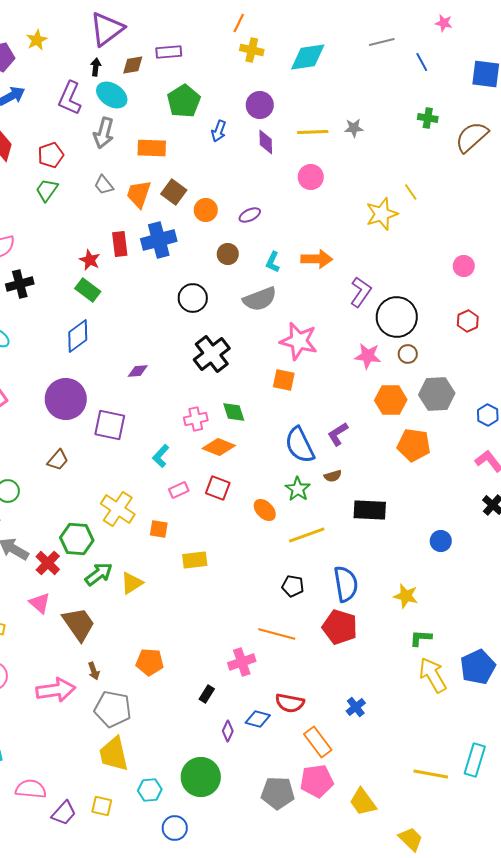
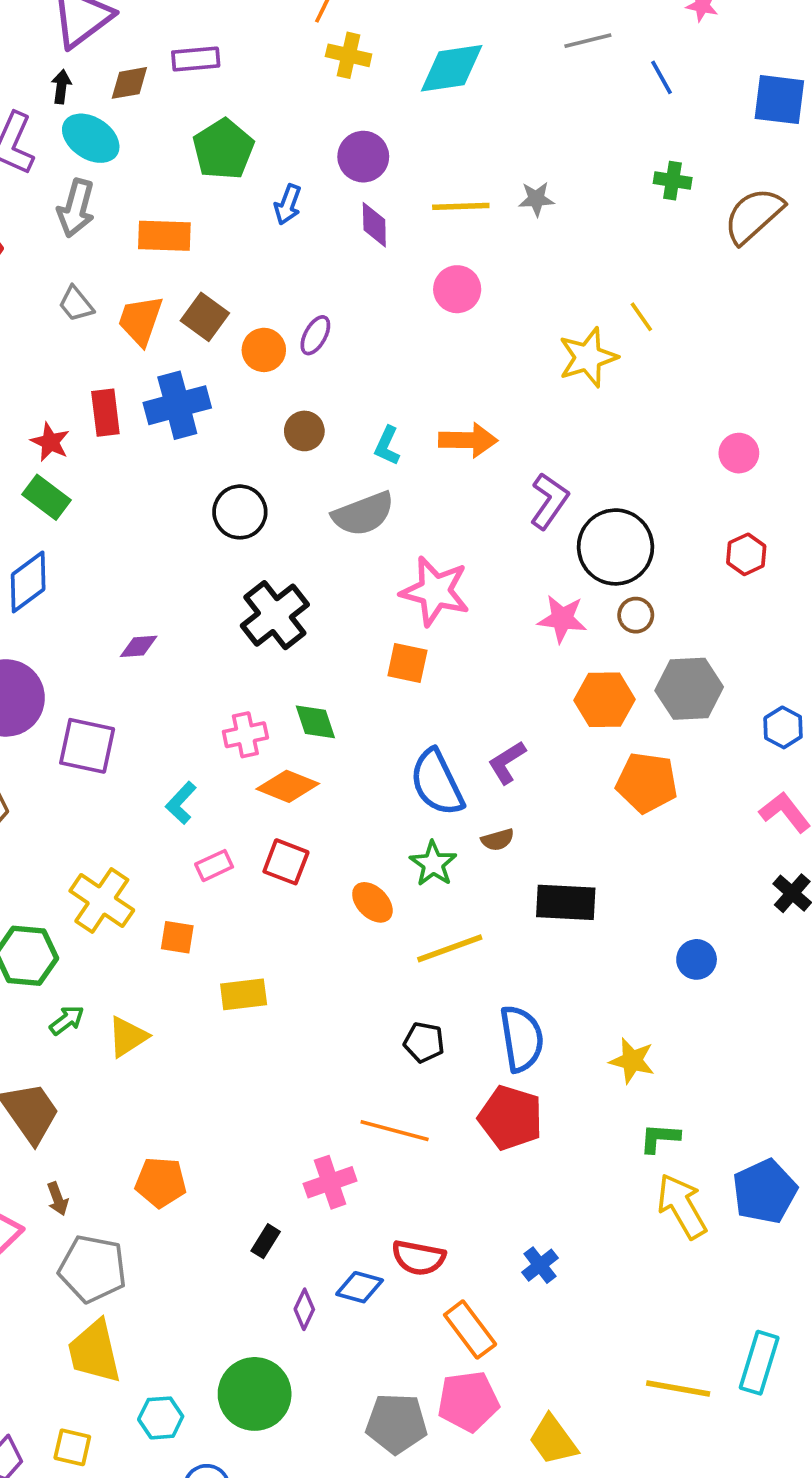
purple ellipse: (250, 215) -> (315, 335), moved, turned -35
green arrow: (99, 574) -> (67, 1020), size x0.7

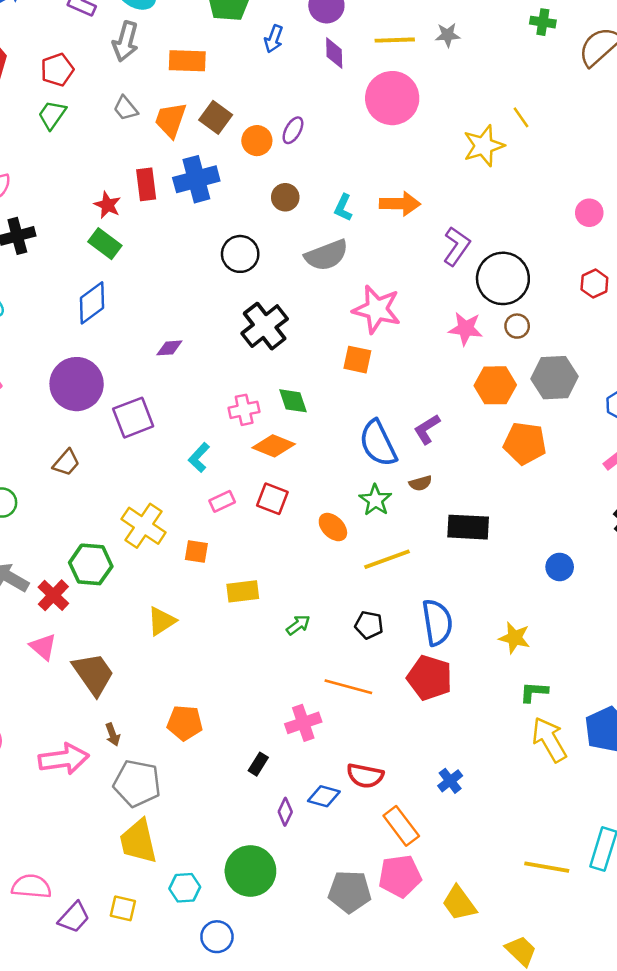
pink circle: (457, 289) -> (392, 98), size x1.6
purple square: (87, 746) -> (133, 418), turned -33
green arrow: (67, 1020) -> (298, 625), moved

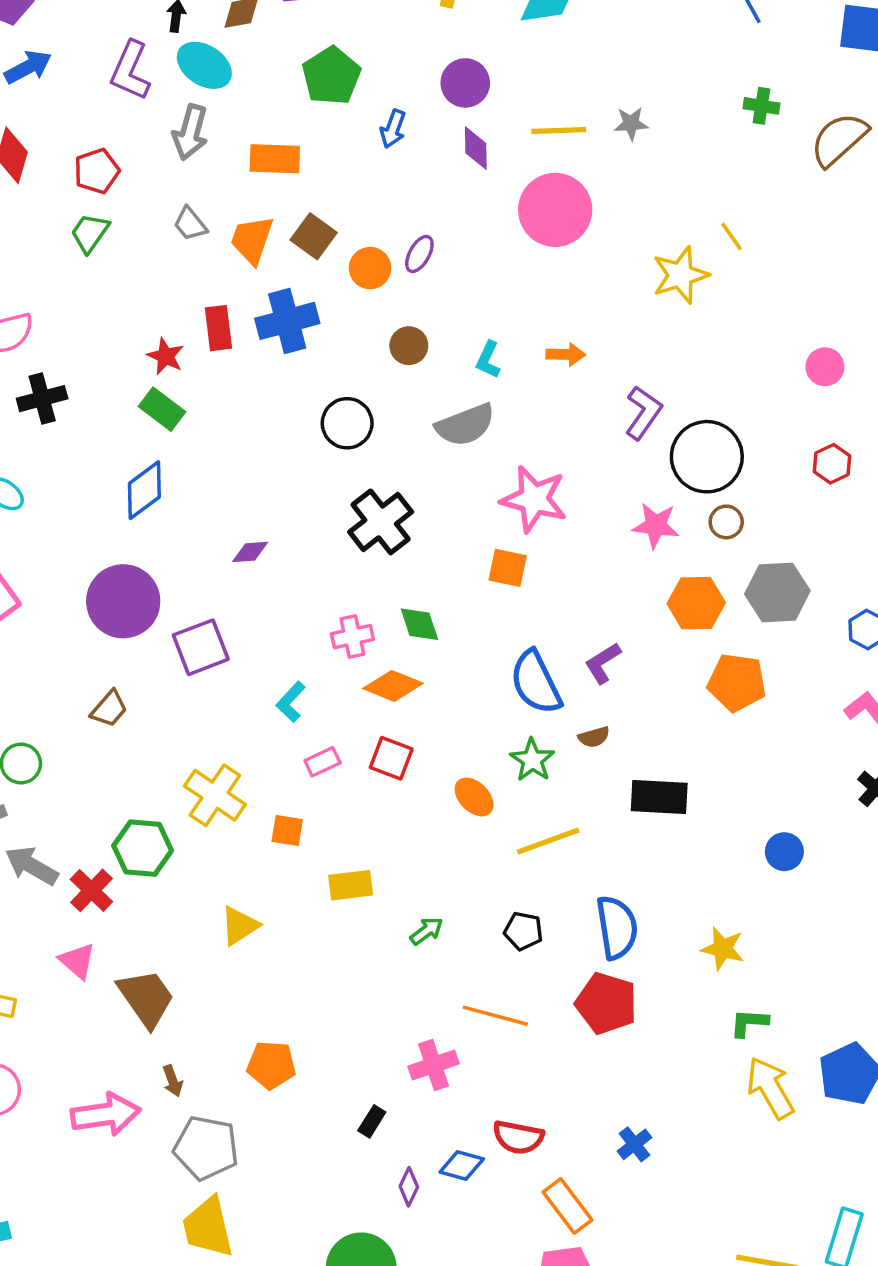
orange arrow: (400, 204) -> (566, 354), size x0.7

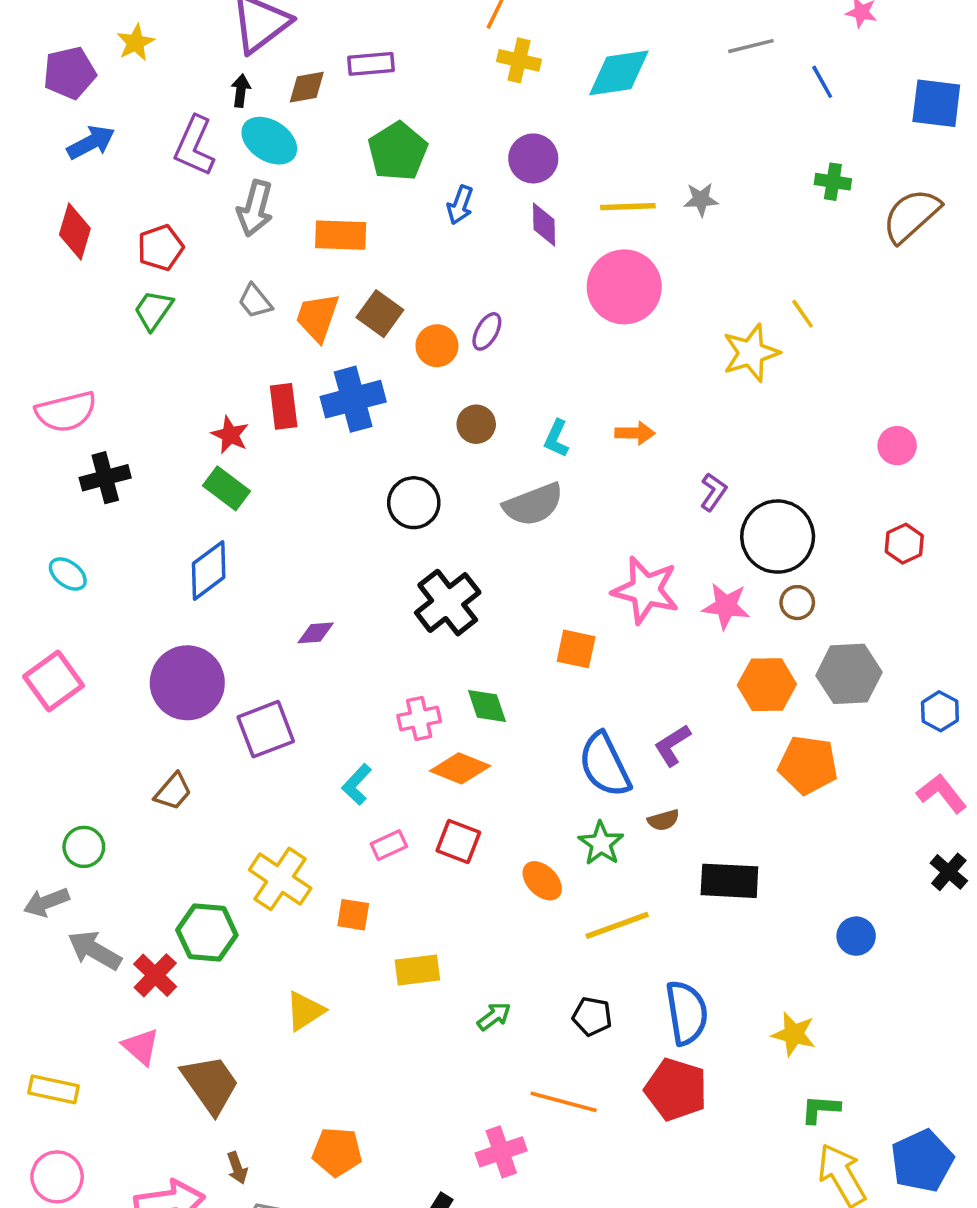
purple L-shape: (643, 413) -> (713, 492), size x0.7
pink star: (534, 499) -> (646, 590), moved

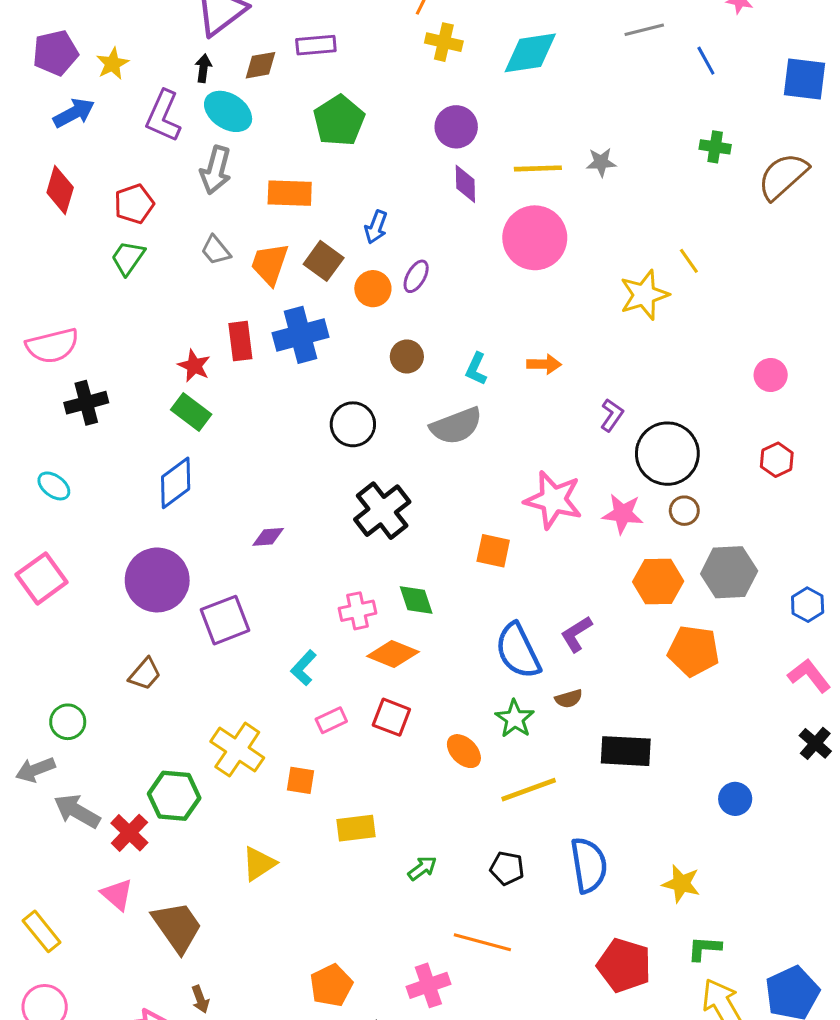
yellow star: (136, 43) -> (112, 64), moved
blue arrow: (460, 205) -> (376, 227), moved
yellow rectangle: (54, 1089) -> (42, 931), turned 39
red pentagon: (676, 1089) -> (624, 965), moved
orange pentagon: (337, 1152) -> (331, 985), moved, turned -30

